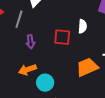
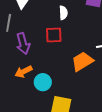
white semicircle: (83, 26) -> (63, 13), moved
purple arrow: (31, 42) -> (23, 44), size x1.5

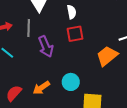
white semicircle: (63, 13) -> (72, 12), moved
orange arrow: (24, 72) -> (41, 88), moved

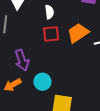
purple arrow: (46, 47) -> (22, 60), moved
orange trapezoid: (107, 56) -> (78, 33), moved

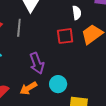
white semicircle: (49, 12) -> (77, 13), moved

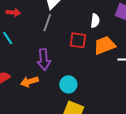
gray line: (19, 28) -> (47, 23), moved
cyan circle: (58, 84) -> (68, 84), moved

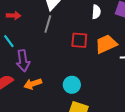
white semicircle: (95, 21) -> (96, 12), moved
purple arrow: (44, 59) -> (23, 61), moved

